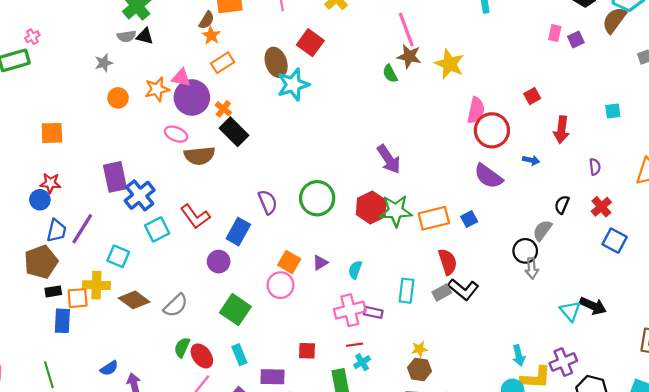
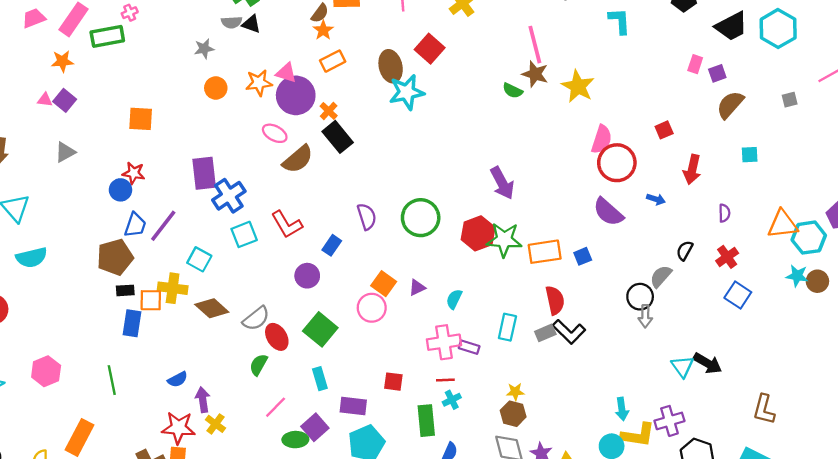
brown semicircle: (614, 20) -> (730, 105), moved
green semicircle: (390, 74) -> (513, 91), turned -42
brown semicircle: (200, 156) -> (298, 159), turned -40
blue rectangle: (238, 232) -> (332, 245), size x0.7
red ellipse: (202, 356) -> (277, 337), moved

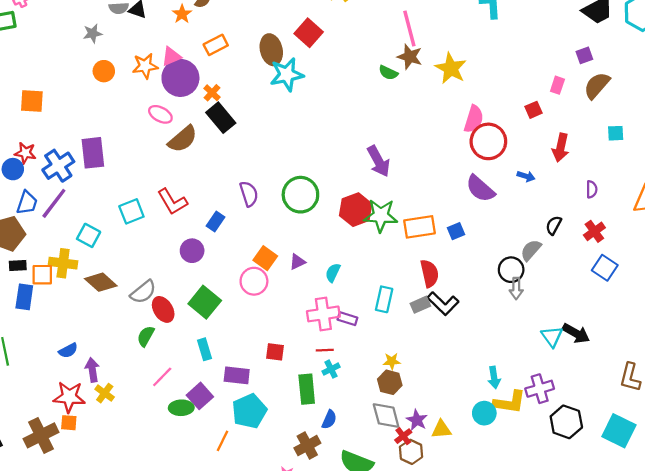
orange star: (323, 30) -> (182, 14), moved
pink rectangle: (695, 64) -> (557, 85), moved
pink triangle: (286, 73) -> (171, 56), turned -40
blue cross: (229, 196) -> (58, 166), moved

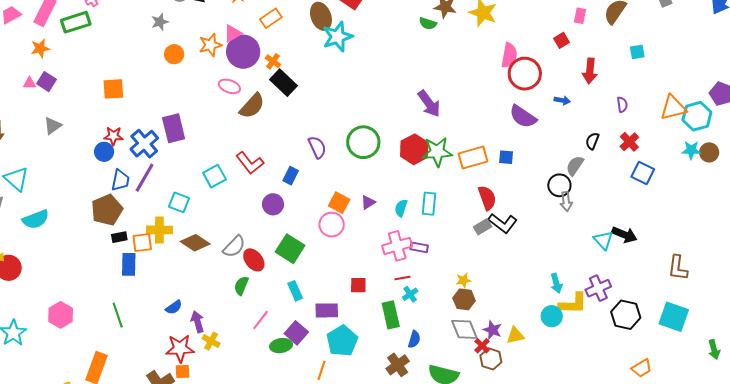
blue square: (456, 231) -> (506, 157), turned 35
cyan rectangle: (384, 299) -> (429, 204), moved

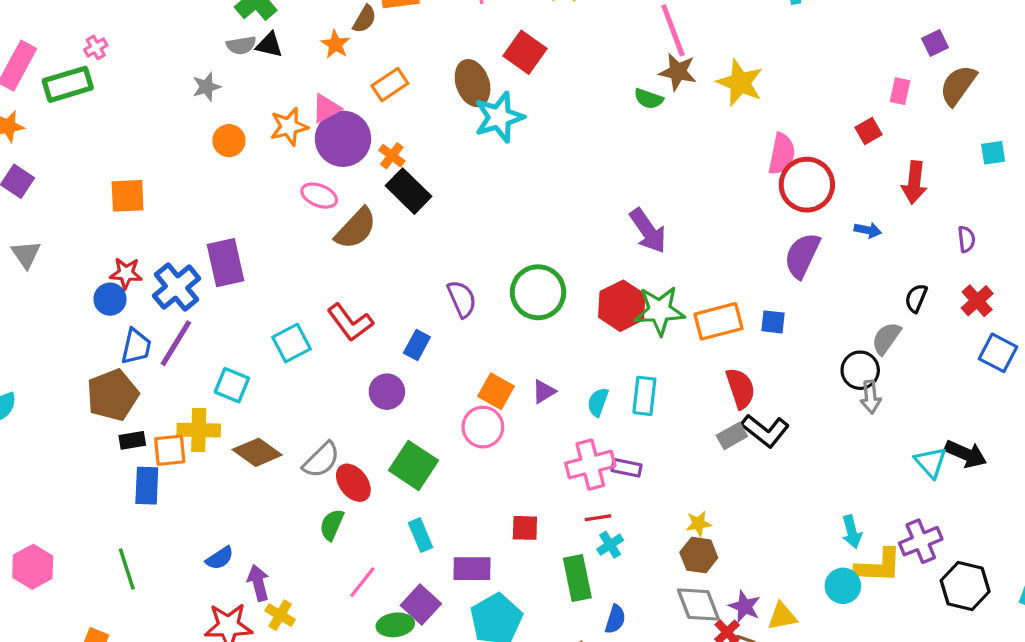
purple semicircle: (523, 117) -> (802, 255), turned 80
gray triangle: (53, 126) -> (26, 254), turned -30

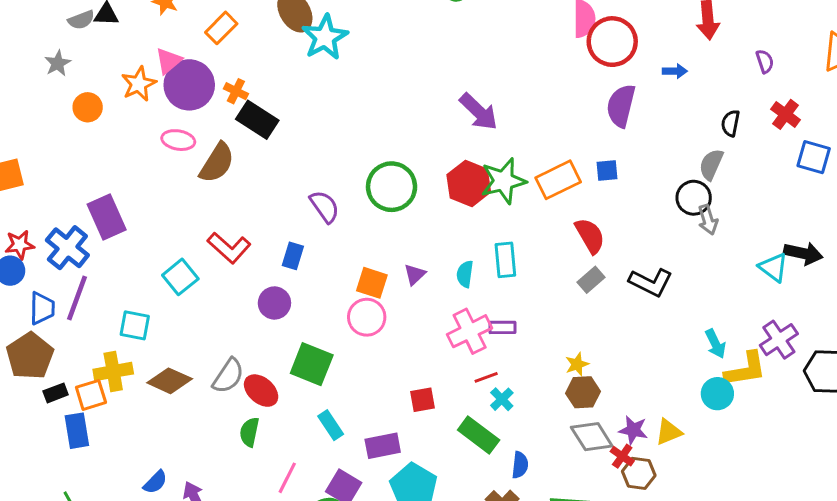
black L-shape: (765, 431) -> (651, 282), moved
green rectangle: (577, 578) -> (479, 435), turned -30

